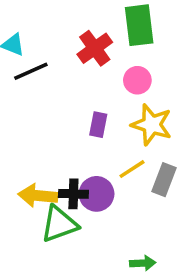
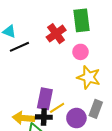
purple rectangle: (98, 125) -> (45, 99), moved, size x1.5
yellow line: (132, 169) -> (57, 108), moved
purple circle: (97, 194) -> (76, 118), moved

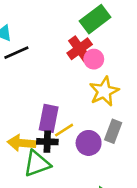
green rectangle: (82, 20) -> (95, 19), turned 60
red cross: (56, 34) -> (80, 49), moved
yellow star: (89, 77) -> (104, 91), turned 30

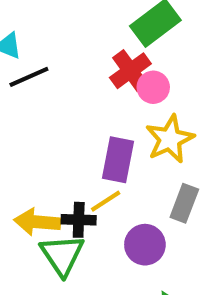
purple rectangle: (49, 118) -> (118, 160), moved
purple circle: (89, 143) -> (145, 245), moved
green triangle: (37, 164) -> (62, 255), turned -44

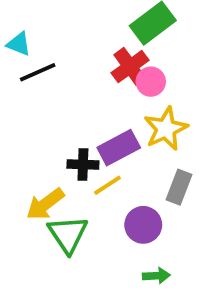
purple rectangle: (118, 160) -> (119, 148), turned 51
black cross: (79, 220) -> (83, 165), moved
yellow arrow: (37, 222) -> (45, 204), turned -42

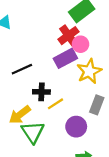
black line: (38, 72) -> (22, 69), moved
purple rectangle: (119, 148) -> (65, 58), moved

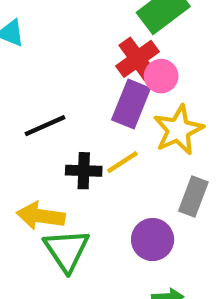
purple rectangle: (65, 58) -> (131, 104), turned -40
yellow line: (56, 104) -> (122, 162), moved
yellow arrow: (20, 115) -> (41, 216), turned 45

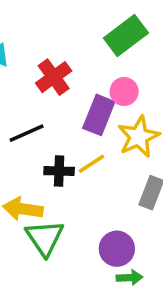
red cross: (137, 59) -> (54, 77), moved
purple circle: (153, 240) -> (117, 249), moved

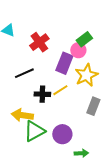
green rectangle: (126, 35) -> (84, 39), moved, size x0.7
green triangle: (45, 238) -> (34, 131), turned 35
purple circle: (117, 249) -> (62, 134), moved

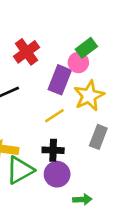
black cross: (42, 94) -> (53, 150), moved

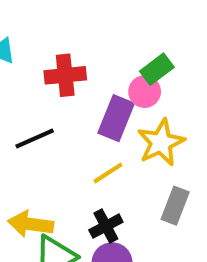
red cross: (27, 52) -> (65, 75), turned 30
black cross: (53, 150) -> (106, 226), turned -30

